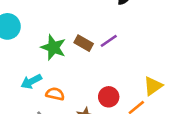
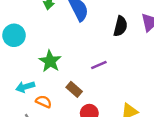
brown rectangle: (84, 43) -> (74, 89), moved

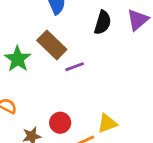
brown rectangle: (74, 89) -> (52, 45), moved, size x1.5

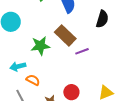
green star: (18, 59) -> (40, 46), turned 30

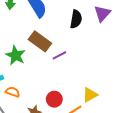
green star: (40, 46) -> (16, 55), turned -30

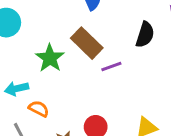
black semicircle: (76, 19) -> (145, 35), moved

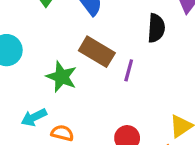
purple line: (111, 67) -> (129, 70), turned -42

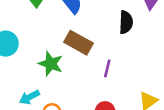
purple line: (129, 70) -> (107, 68), moved

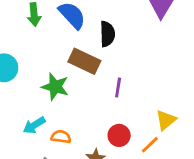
black semicircle: (126, 22) -> (107, 34), moved

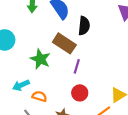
purple line: (118, 87) -> (77, 66), moved
red circle: (119, 135) -> (80, 93), moved

